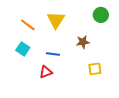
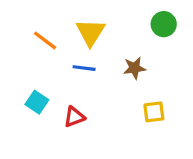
cyan square: (23, 49) -> (37, 102), moved
blue line: (53, 54) -> (84, 68), moved

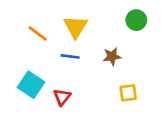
cyan square: (37, 102) -> (31, 85), size x1.4
red triangle: (74, 117) -> (62, 97), turned -30

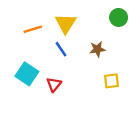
orange line: (38, 34) -> (33, 29), turned -54
blue line: (70, 56) -> (61, 49), turned 49

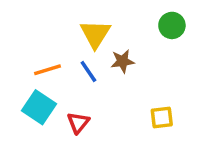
orange line: (33, 29) -> (48, 70), moved
brown star: (97, 49) -> (123, 61), moved

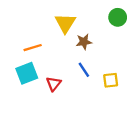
blue line: (88, 71) -> (84, 70), moved
cyan square: (39, 107) -> (27, 73), turned 35

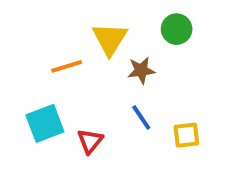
green circle: (118, 17) -> (177, 29), moved
orange line: (33, 48) -> (67, 66), moved

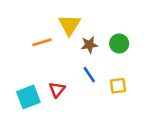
green circle: (177, 29) -> (119, 44), moved
cyan square: (45, 123) -> (28, 97), moved

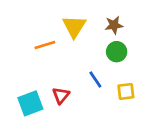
green circle: (119, 44) -> (117, 52), moved
brown star: (89, 45) -> (114, 25), moved

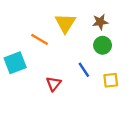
orange line: (45, 45) -> (40, 39), turned 48
cyan square: (30, 103) -> (15, 63), moved

